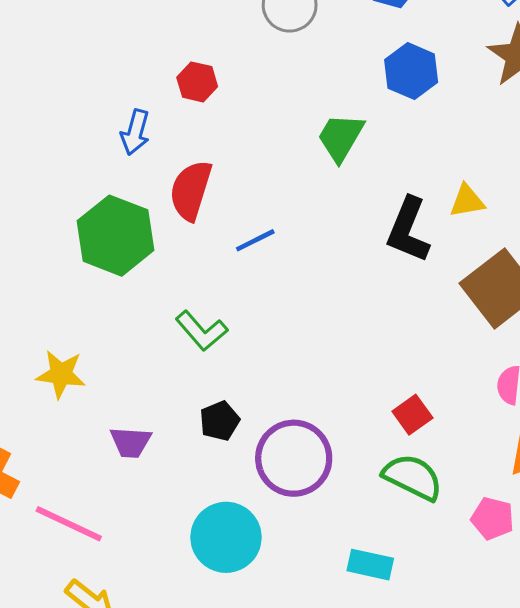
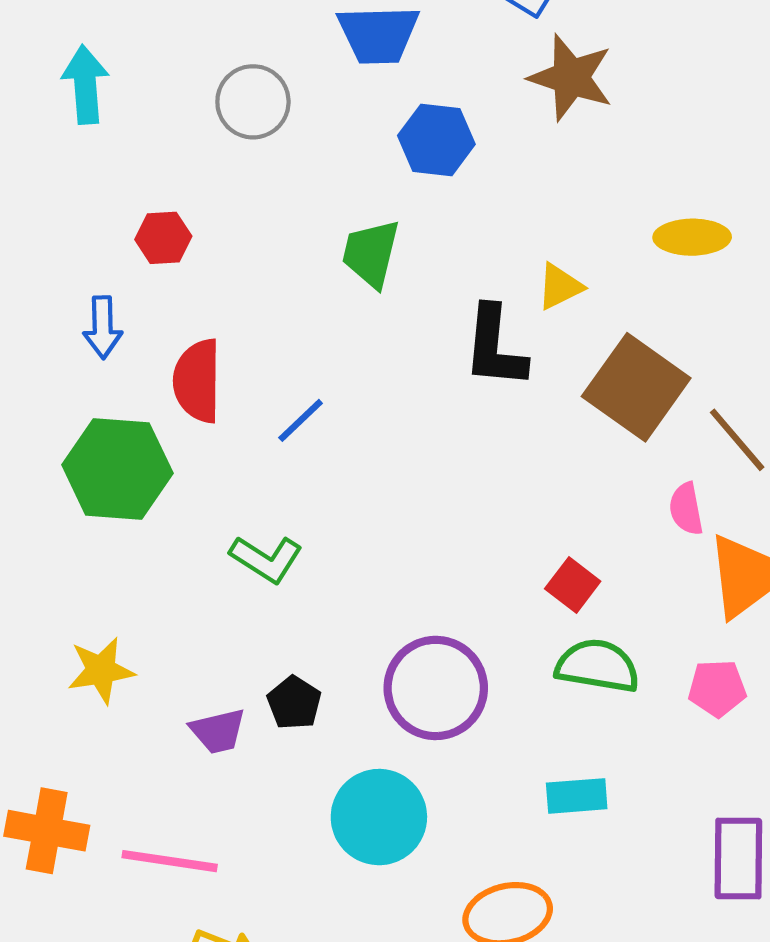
black pentagon: (220, 421) -> (294, 703), moved

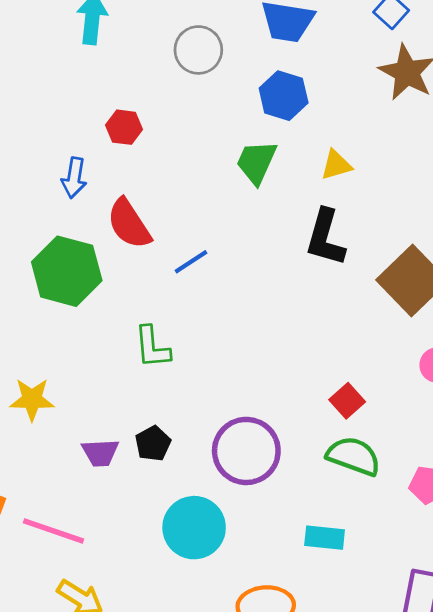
blue hexagon: (436, 140) -> (284, 96), moved
yellow triangle: (560, 287) -> (336, 165), moved
red semicircle: (197, 381) -> (129, 224), turned -44
green L-shape: (266, 559) -> (152, 347), turned 42

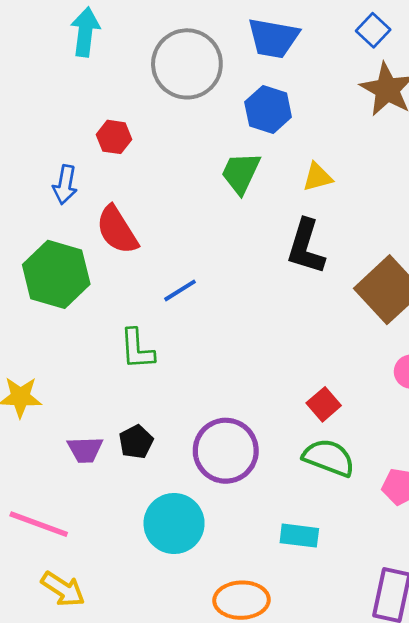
gray circle: (198, 50) -> (187, 64), size x1.5
blue line: (191, 262) -> (180, 290), moved

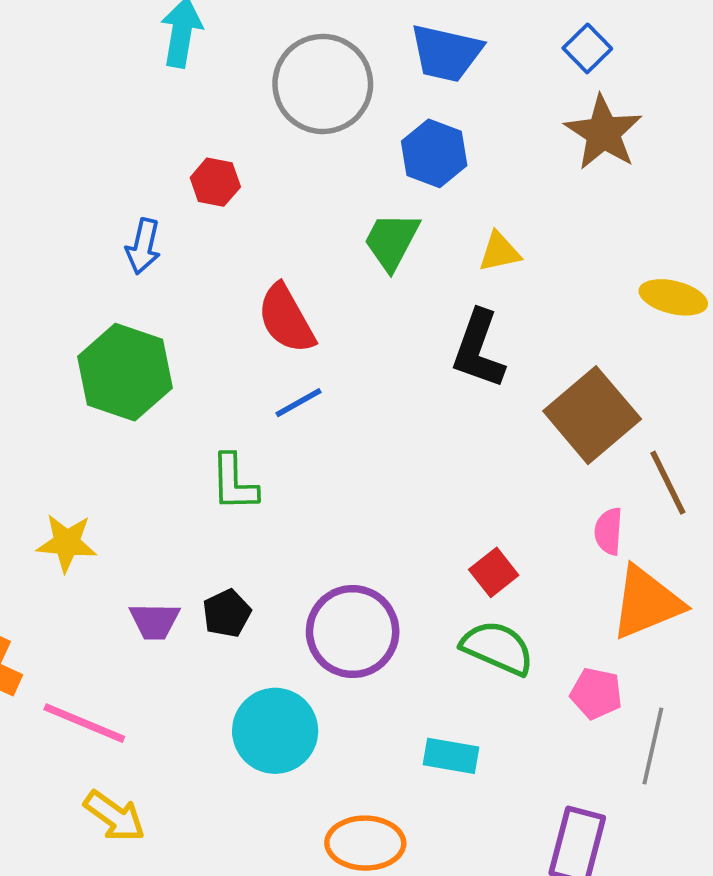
red semicircle: (117, 230) -> (286, 319), moved

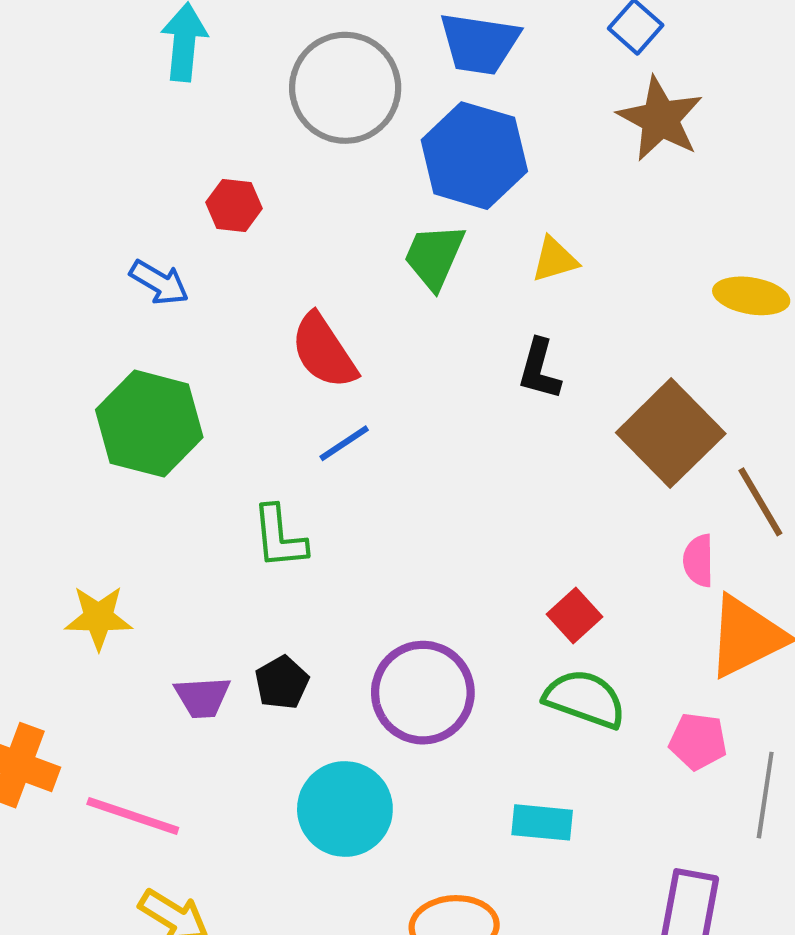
blue hexagon: (434, 153) -> (474, 156), size x1.4
blue arrow: (143, 246) -> (159, 282), turned -68
black L-shape: (478, 349) -> (539, 369), size x0.7

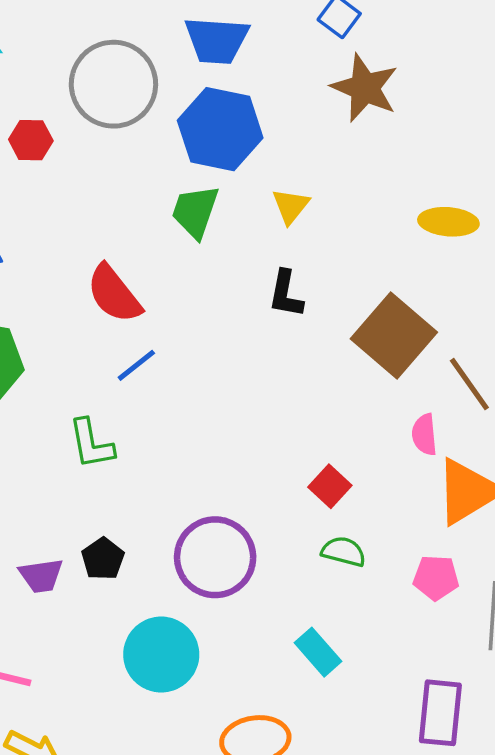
red hexagon: (234, 205) -> (31, 140), moved
yellow triangle: (555, 260) -> (291, 206), turned -30
green semicircle: (585, 699) -> (344, 552), size x0.7
cyan rectangle: (542, 822) -> (318, 652), turned 48

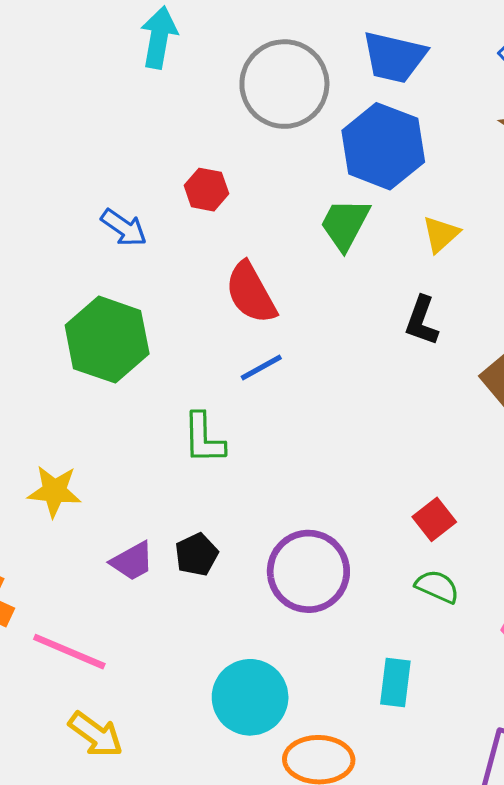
red hexagon: (31, 140) -> (206, 190), moved
purple trapezoid: (41, 576) -> (132, 561), turned -30
cyan rectangle: (318, 652) -> (395, 682), turned 39
cyan circle: (161, 655) -> (250, 697), moved

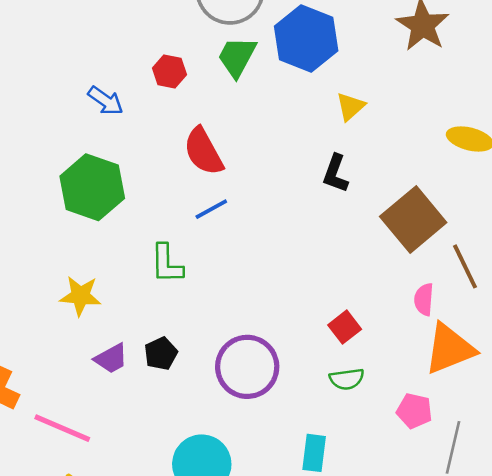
green trapezoid: (345, 224) -> (237, 57), moved
yellow star: (54, 491) -> (80, 296), moved
green semicircle: (437, 587) -> (347, 379), turned 148

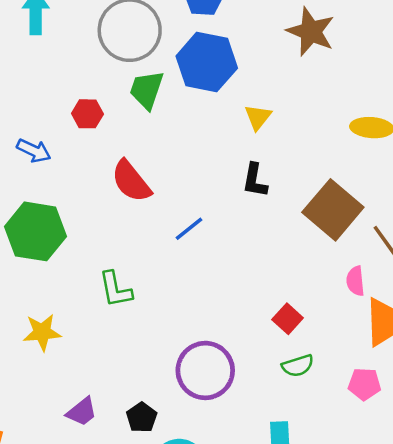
blue line: (211, 209) -> (189, 229), moved
black pentagon: (161, 354) -> (142, 417), moved
purple trapezoid: (111, 359) -> (82, 412), moved

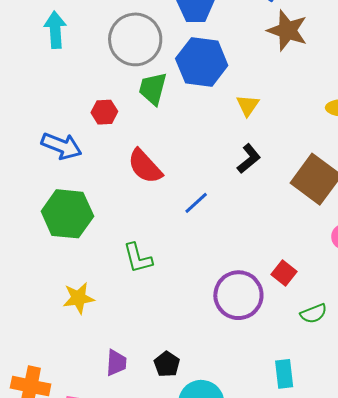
blue arrow: (34, 151) -> (61, 146), size x1.4
black L-shape: (255, 180) -> (249, 159), turned -136
green semicircle: (298, 366) -> (314, 314), moved
purple circle: (205, 370) -> (238, 295), moved
purple trapezoid: (82, 412) -> (116, 363), turned -44

